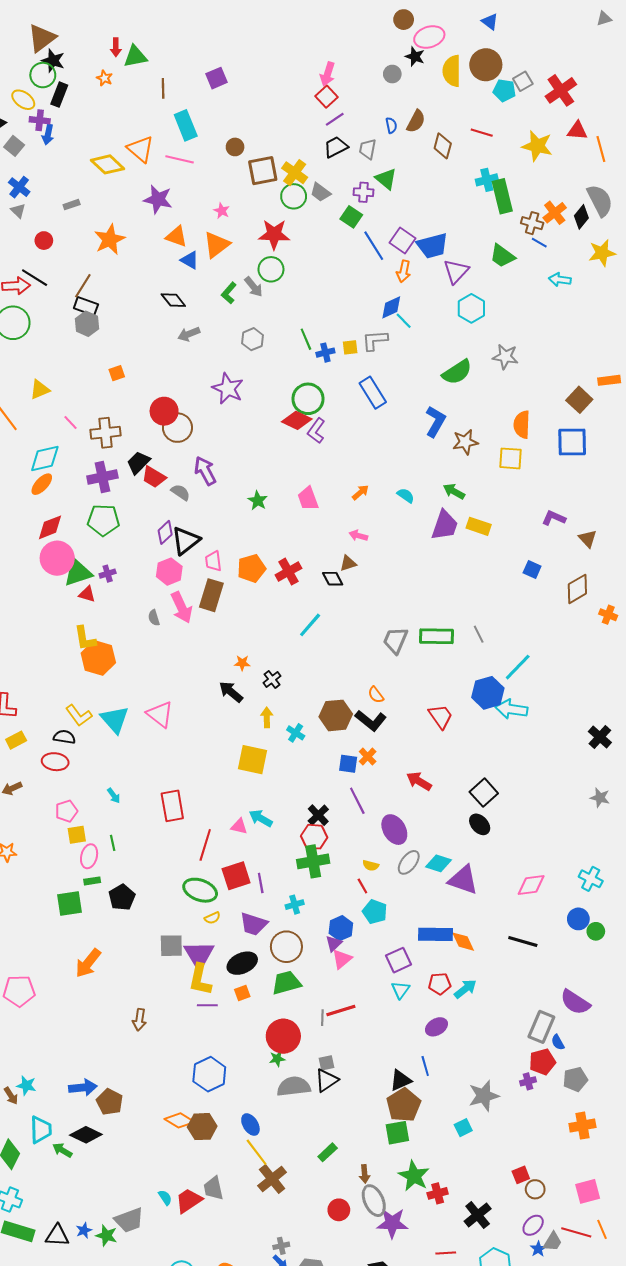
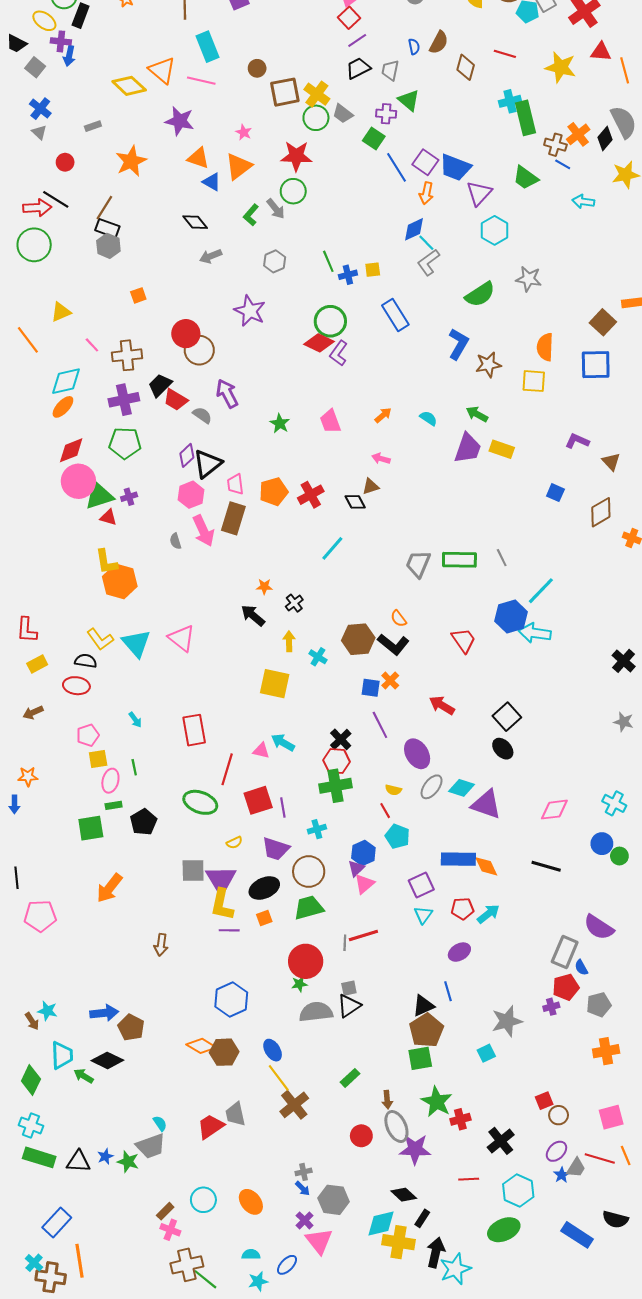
blue trapezoid: (432, 246) -> (455, 167), turned 36
gray L-shape: (375, 340) -> (428, 262), moved, turned -32
green ellipse: (200, 890) -> (200, 802), moved
cyan semicircle: (165, 1198) -> (160, 1123), moved

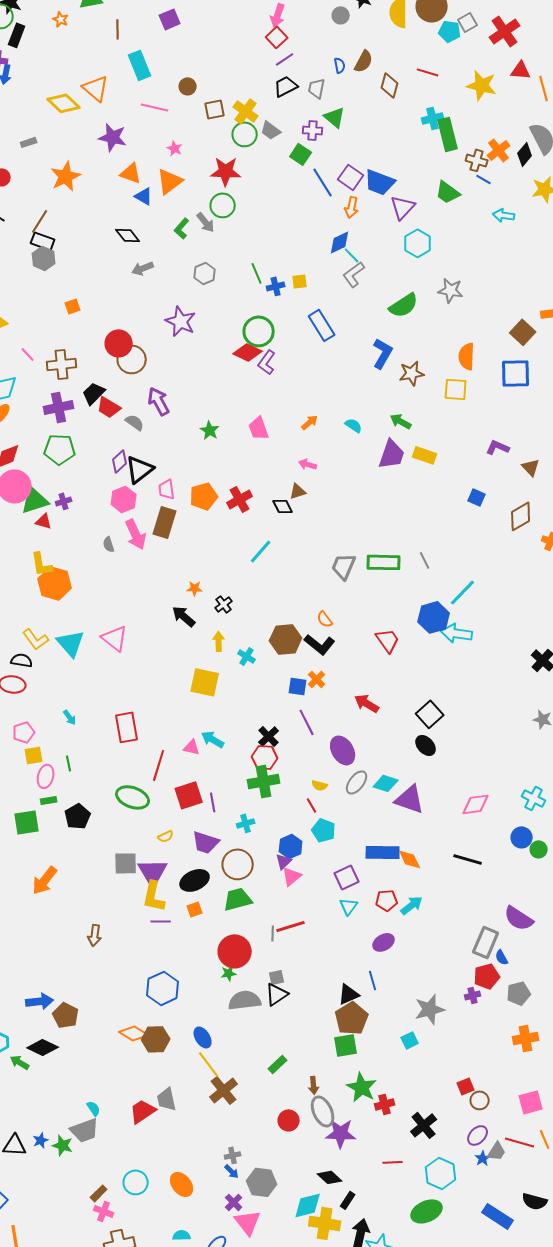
pink line: (201, 81) -> (155, 107), moved
brown square: (285, 92) -> (215, 109), size x0.7

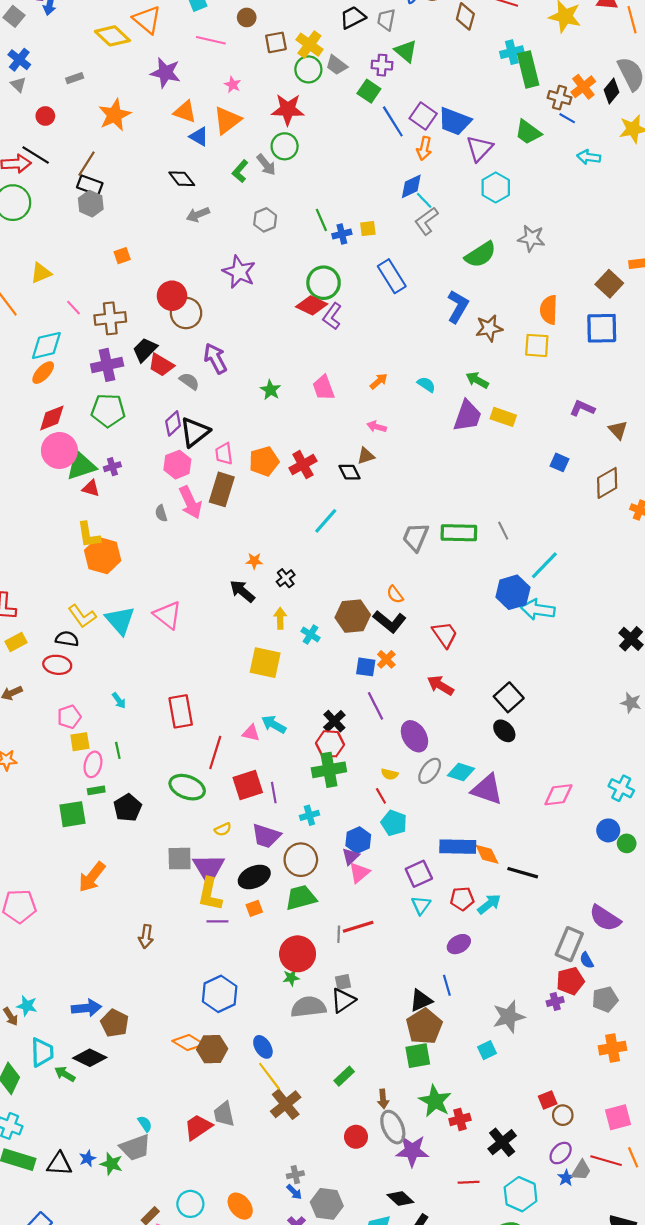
red trapezoid: (388, 640) -> (445, 635), moved
black line: (468, 859) -> (523, 873), moved

